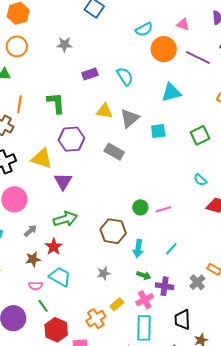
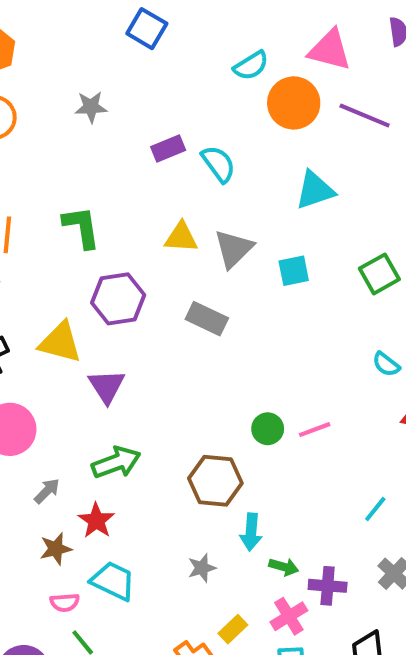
pink triangle: (183, 24) -> (330, 50), size x1.6
purple rectangle: (90, 74) -> (168, 148), moved
cyan arrow: (138, 248) -> (251, 532), moved
cyan line: (171, 249) -> (375, 509), moved

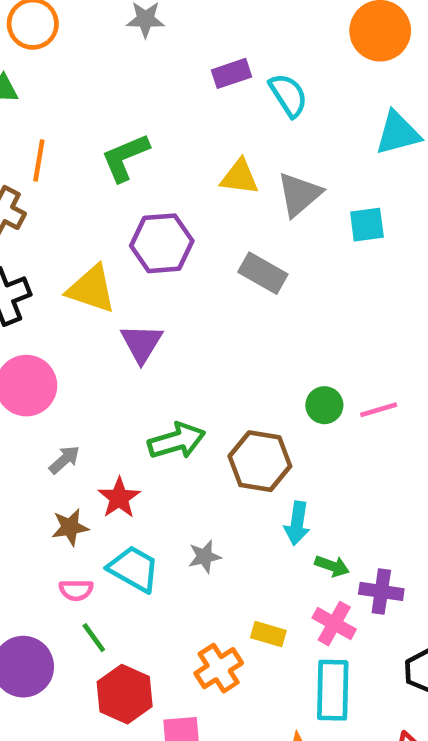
green L-shape: (82, 227) -> (125, 157), turned -108
green arrow: (116, 462) -> (177, 441), moved
gray star: (202, 568) -> (205, 557), moved
pink cross: (289, 616) -> (334, 624), turned -33
yellow rectangle: (233, 629) -> (268, 634), turned 56

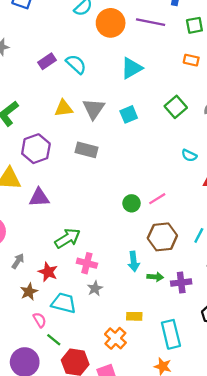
purple triangle: (142, 343) -> (39, 197), turned -50
brown hexagon: (260, 461) -> (162, 237), moved
pink semicircle: (76, 590) -> (40, 320), turned -105
pink cross: (334, 624) -> (87, 263), moved

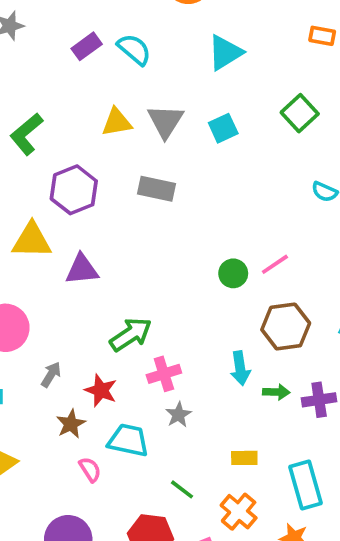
pink cross: (87, 263) -> (164, 374), turned -30
orange cross: (115, 338) -> (239, 512), moved
green line: (54, 340) -> (182, 489), moved

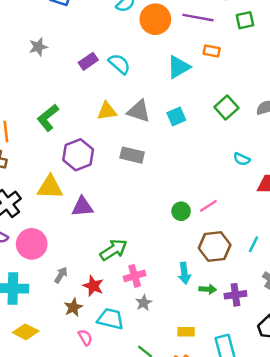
orange rectangle: (322, 36) -> (212, 51), moved
gray triangle: (165, 121) -> (139, 111), turned -45

